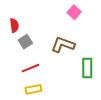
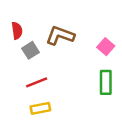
pink square: (74, 12) -> (106, 47), moved
brown L-shape: (63, 45) -> (60, 36), moved

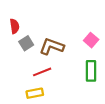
brown L-shape: (60, 36) -> (52, 46), moved
red line: (37, 82) -> (42, 72), moved

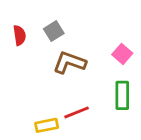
gray square: (26, 43) -> (54, 31), moved
red line: (42, 72) -> (77, 112), moved

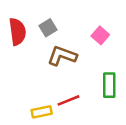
red semicircle: (19, 35) -> (17, 32), size x1.5
pink square: (122, 54) -> (100, 35), moved

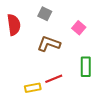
gray square: (48, 28) -> (45, 14), moved, turned -32

